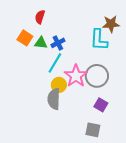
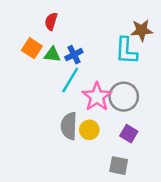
yellow circle: (59, 85) -> (89, 130), moved

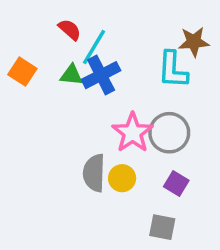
red semicircle: (51, 21) -> (70, 30), turned 114
orange square: (32, 48) -> (22, 72), moved
blue cross: (74, 55) -> (101, 75), size x1.5
cyan line: (70, 80) -> (94, 47), moved

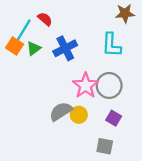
brown star: (194, 42) -> (125, 13), moved
cyan line: (94, 47) -> (24, 30), moved
green triangle: (71, 75) -> (34, 48), moved, turned -42
gray semicircle: (94, 173) -> (61, 111), turned 55

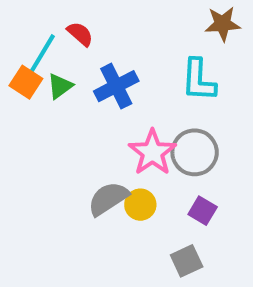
gray square: (105, 146) -> (187, 261), turned -36

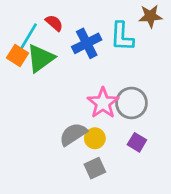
cyan L-shape: (199, 80) -> (122, 37), moved
green triangle: (60, 86) -> (41, 58), size x1.6
blue cross: (116, 86) -> (87, 43), moved
gray square: (187, 261) -> (95, 168), moved

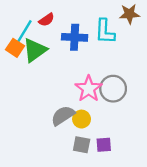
red semicircle: (54, 23) -> (47, 20), turned 105
blue cross: (87, 43) -> (75, 37), turned 30
purple square: (137, 142) -> (104, 145), moved, turned -35
gray square: (95, 168) -> (82, 145), turned 36

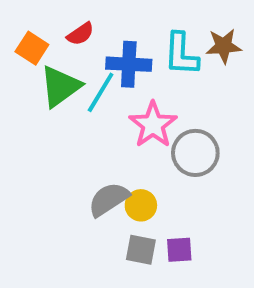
brown star: (129, 14) -> (224, 46), moved
cyan line: (24, 31) -> (101, 92), moved
orange square: (15, 48) -> (32, 48), moved
pink star: (89, 89) -> (153, 125), moved

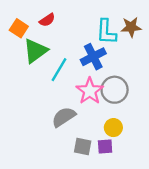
blue cross: (129, 64) -> (93, 57), moved, turned -30
cyan line: (101, 92) -> (59, 70), moved
pink star: (153, 125) -> (90, 91), moved
yellow circle: (141, 205) -> (113, 128), moved

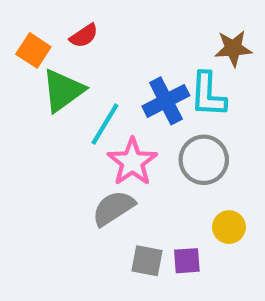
cyan L-shape: (106, 32) -> (208, 95), moved
pink star: (90, 91) -> (132, 162), moved
yellow circle: (113, 128) -> (229, 227), moved

